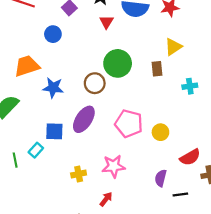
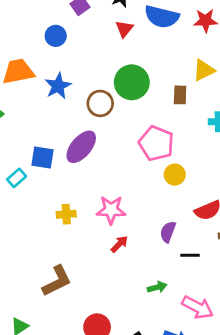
blue star: (53, 88) -> (58, 86), moved, turned 30
pink pentagon: (129, 124) -> (156, 143), moved
red arrow: (106, 199) -> (119, 244), moved

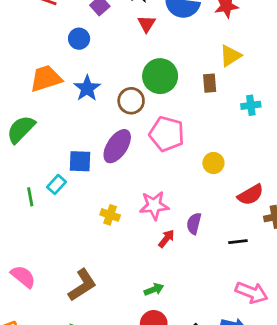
pink pentagon: (156, 143) -> (167, 134), moved
yellow cross: (66, 214) -> (110, 215), turned 30
purple semicircle: (168, 232) -> (194, 224), moved
brown L-shape: (57, 281) -> (82, 285), moved
green arrow: (157, 287) -> (154, 289), moved

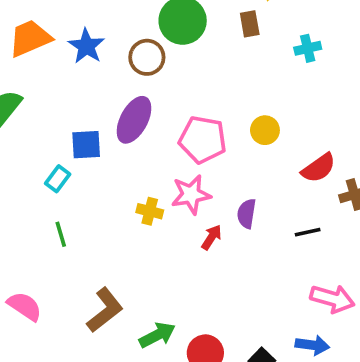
pink pentagon: (167, 134) -> (203, 140), moved
green line: (30, 197) -> (61, 234), moved
yellow cross: (110, 215) -> (150, 211), moved
green arrow: (154, 289) -> (157, 335), moved, size x1.4

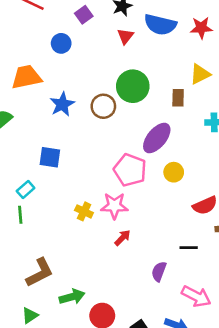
blue star: (86, 46) -> (62, 104), moved
purple ellipse: (134, 120) -> (157, 138), moved
cyan rectangle: (58, 179) -> (26, 189), moved
purple semicircle: (247, 214) -> (159, 271), moved

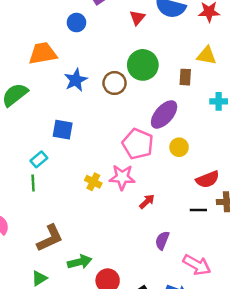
yellow triangle: (200, 74) -> (207, 56), turned 35
red arrow: (122, 238) -> (147, 202), moved
black line: (189, 248) -> (198, 210), moved

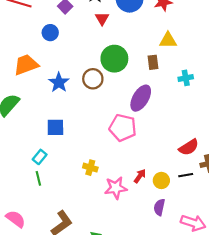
yellow circle: (179, 147) -> (161, 180), moved
pink star: (122, 177) -> (116, 188), moved

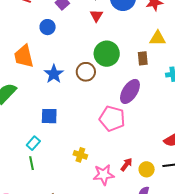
orange trapezoid: (26, 65) -> (24, 56), turned -85

